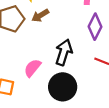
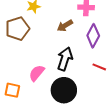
brown arrow: (40, 15) -> (65, 26), moved

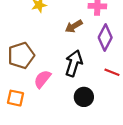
brown pentagon: (17, 29) -> (21, 55), moved
black circle: (64, 90) -> (84, 97), moved, size x0.7

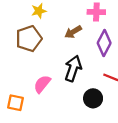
brown pentagon: (21, 55) -> (29, 39), moved
black circle: (84, 97) -> (93, 98), moved

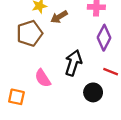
brown arrow: (73, 32) -> (59, 17), moved
pink semicircle: (42, 84) -> (43, 78), turned -72

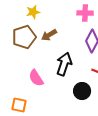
brown arrow: (59, 17) -> (49, 35), moved
orange square: (16, 97) -> (19, 105), moved

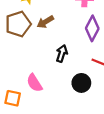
black arrow: (64, 64) -> (62, 53), size x0.7
pink semicircle: (36, 78) -> (34, 83), moved

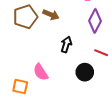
brown arrow: (45, 22) -> (51, 15), turned -126

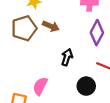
pink semicircle: (41, 72) -> (40, 86), turned 60

